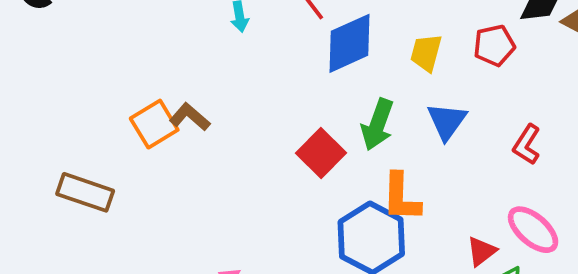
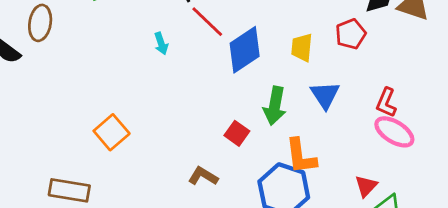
brown L-shape: (190, 117) -> (203, 176), moved
red square: (321, 153) -> (237, 133), size x0.7
pink ellipse: (533, 230) -> (394, 132), moved

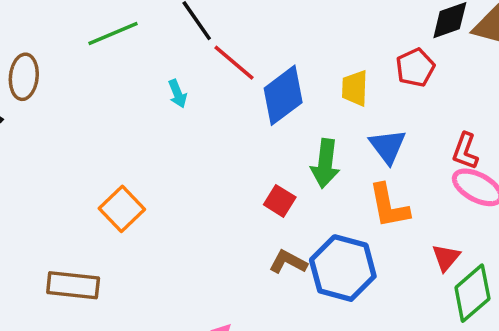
orange L-shape: (301, 156) -> (389, 206), moved
brown L-shape: (203, 176) -> (288, 262), moved

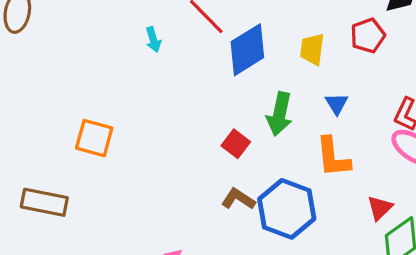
blue triangle: (388, 146) -> (337, 104), size x0.7
orange square: (122, 209) -> (94, 138), turned -36

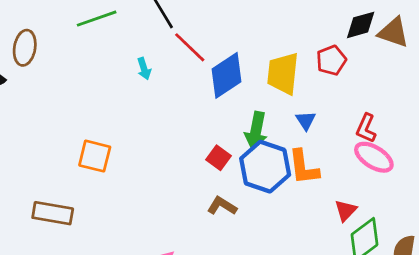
yellow trapezoid: (312, 49) -> (283, 73), size x1.5
blue hexagon: (287, 209) -> (265, 167), moved

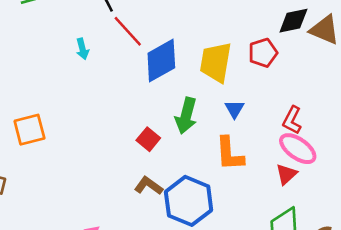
orange square: (95, 156) -> (29, 130), turned -32
blue hexagon: (265, 167) -> (189, 201), moved
red triangle: (346, 210) -> (286, 174), moved

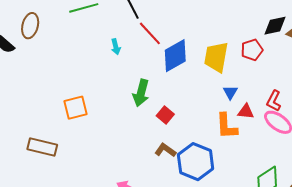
green arrow: (186, 116) -> (141, 93), moved
red triangle: (286, 174) -> (246, 112), moved, turned 48

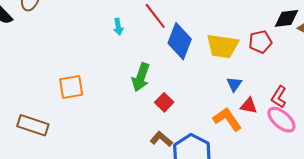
blue diamond: (175, 56) -> (180, 41), turned -44
yellow trapezoid: (216, 57) -> (222, 46), turned -96
orange L-shape: (227, 126) -> (227, 119), turned 144

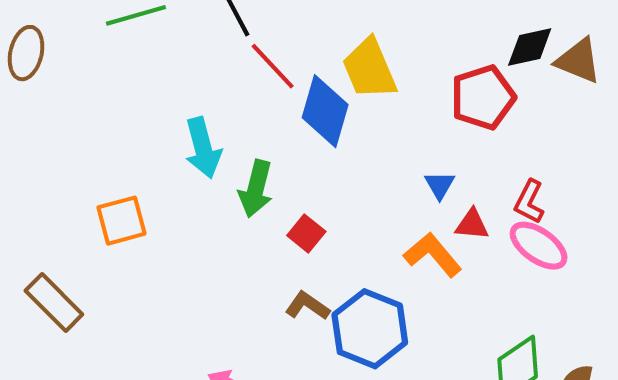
cyan arrow: (118, 27) -> (203, 148), moved, size x1.8
red pentagon: (260, 42) -> (483, 97), size x1.4
yellow trapezoid: (222, 46) -> (369, 69), moved, turned 64
brown rectangle: (33, 125) -> (54, 303), turned 32

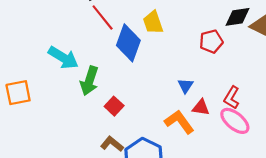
yellow trapezoid: (369, 69) -> (153, 22), size x0.7
red pentagon: (483, 97) -> (211, 41), size x0.7
cyan arrow: (203, 148) -> (63, 58), turned -48

